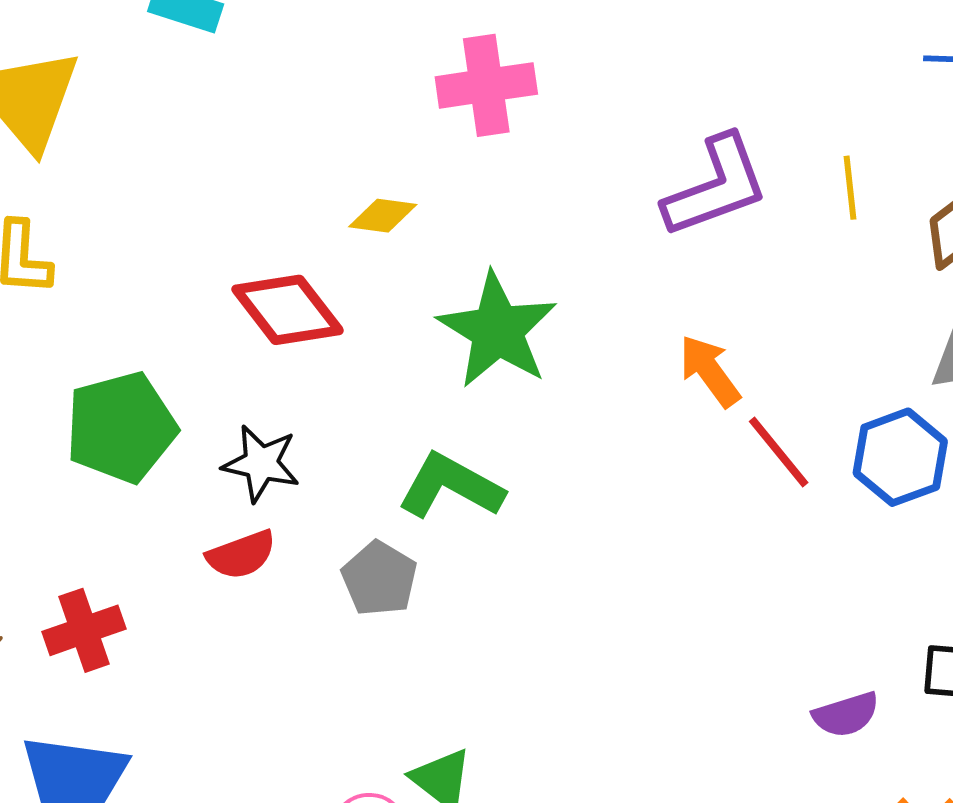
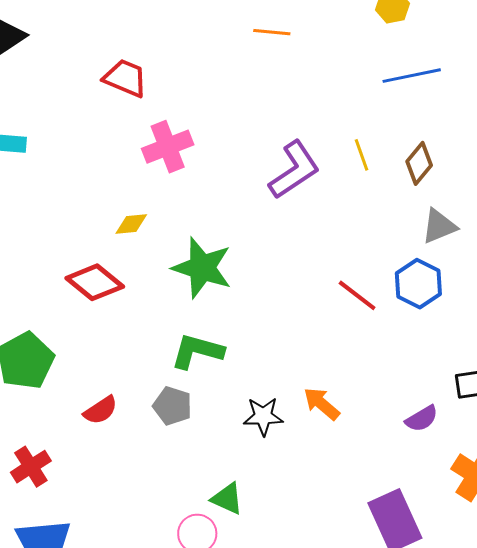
orange arrow: (710, 371) -> (322, 404), moved
black star: (261, 463) -> (263, 416), moved

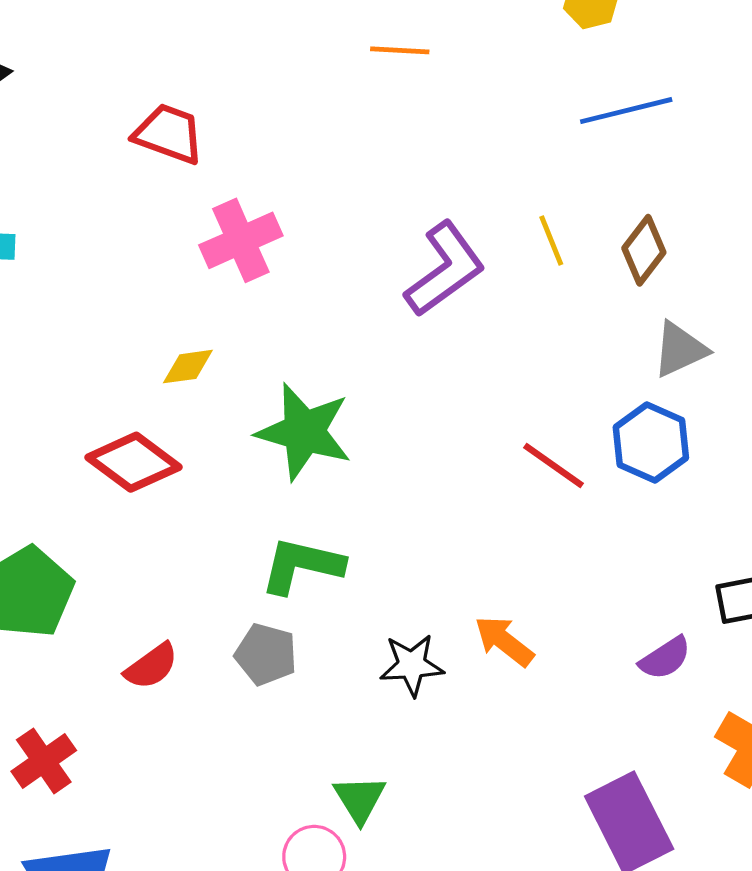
green triangle: (227, 499) -> (360, 799), turned 36

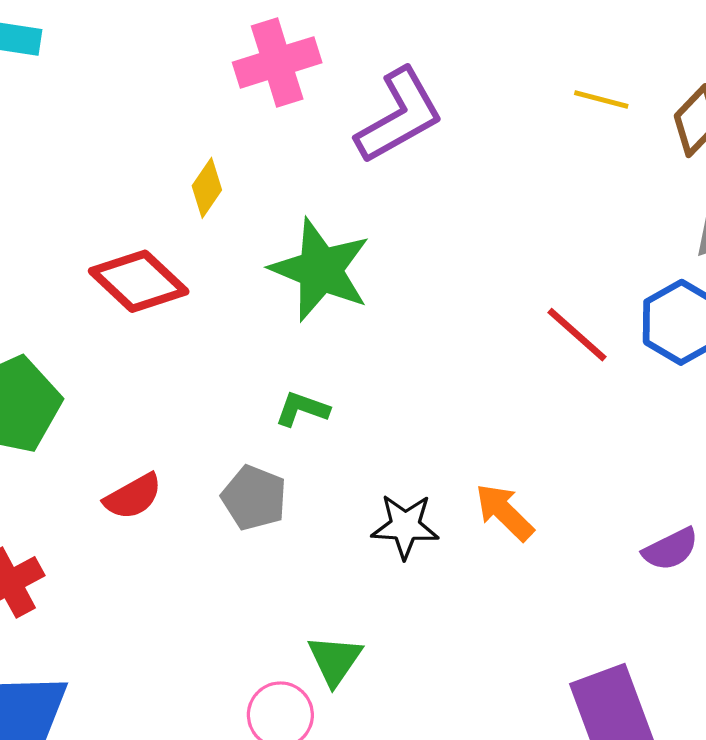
yellow line: (551, 241) -> (601, 99), turned -60
purple L-shape: (445, 269) -> (399, 116), moved
yellow diamond: (188, 367) -> (207, 188), turned -54
green L-shape: (302, 565) -> (302, 409), size x0.6

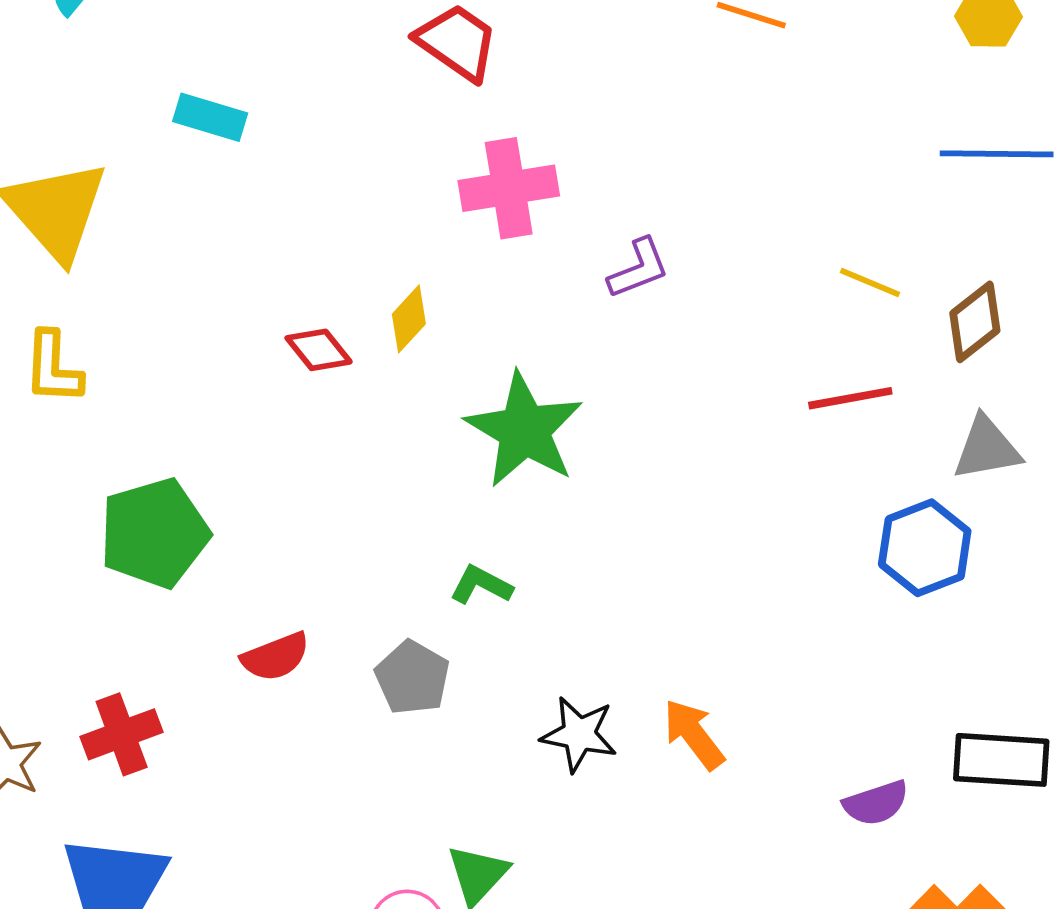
purple L-shape: (399, 116) -> (639, 268), size x0.6
red diamond: (139, 281) -> (319, 350), moved, size x0.6
red line: (577, 335) -> (850, 398), moved, turned -60

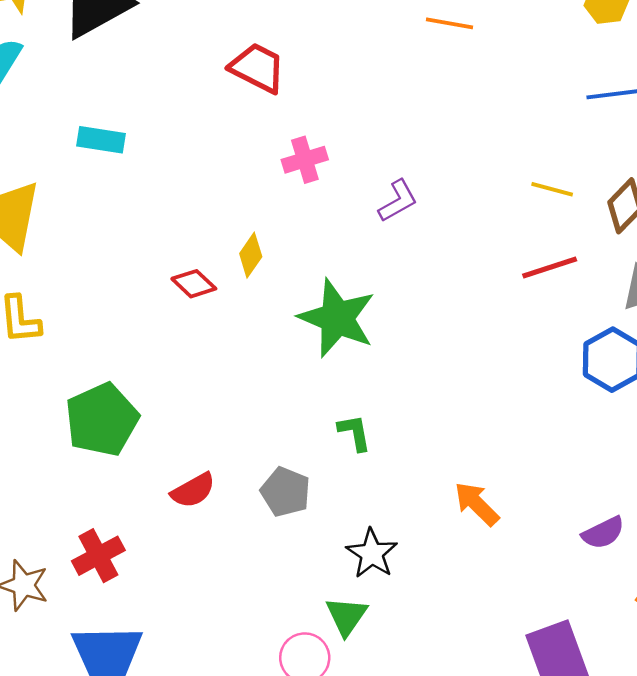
pink cross: (509, 188) -> (305, 160), size x0.7
green L-shape: (481, 585) -> (354, 433), moved, turned 60
black star: (579, 734) -> (372, 554), moved, turned 30

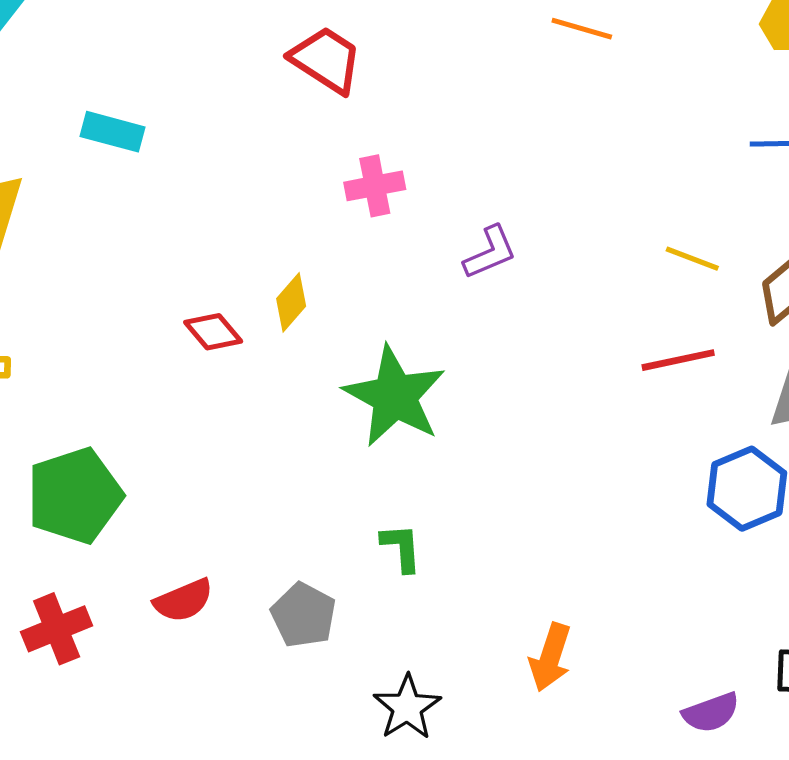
orange arrow: (477, 504) -> (550, 657), turned -123
red cross: (98, 556) -> (57, 629), moved

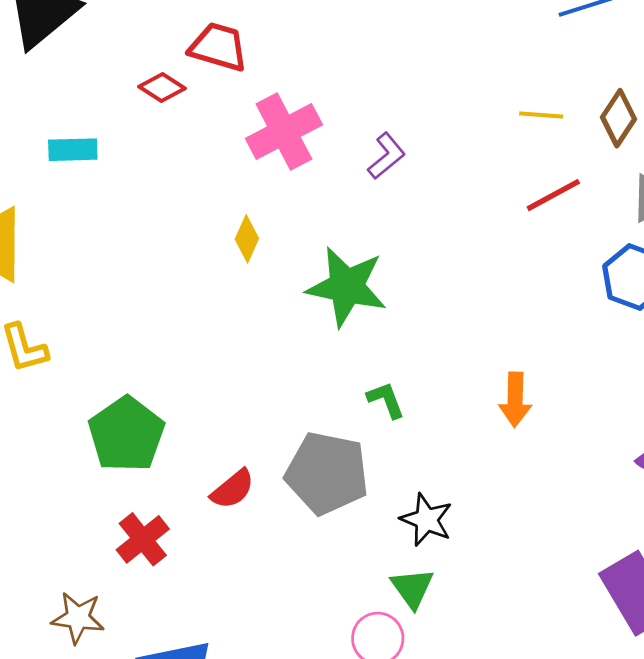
pink cross: (375, 186) -> (284, 132), size x1.6
red diamond: (213, 332) -> (162, 87), moved
gray pentagon: (303, 615) -> (327, 473), size x1.6
orange arrow: (550, 657) -> (515, 400), moved

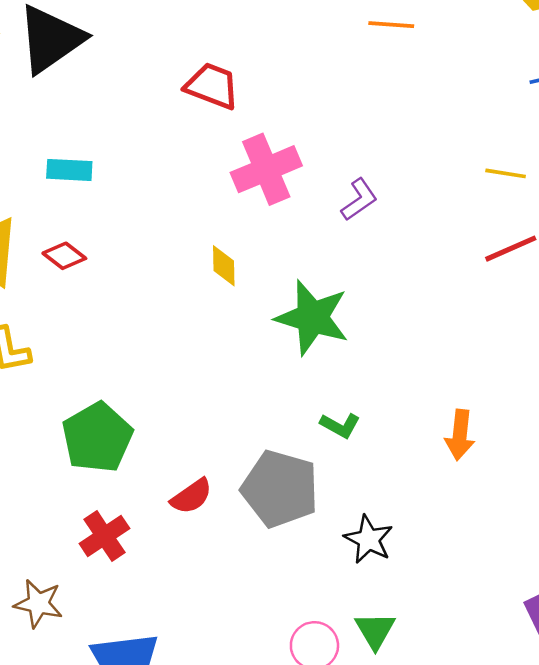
red diamond: (162, 87) -> (64, 256), moved
yellow diamond: (247, 239) -> (224, 266), turned -30
green L-shape: (386, 400) -> (340, 425), turned 135
green triangle: (412, 588) -> (375, 630), moved

